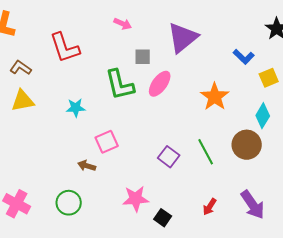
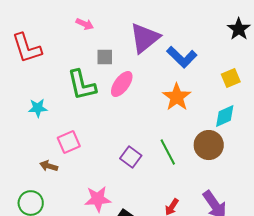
blue L-shape: (244, 57) -> (182, 57), moved, size x1.4
cyan diamond: (263, 116) -> (225, 116), turned 35

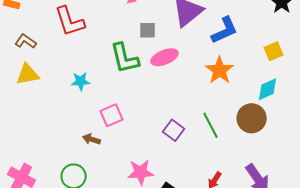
blue L-shape: (182, 57) -> (225, 30), turned -68
pink ellipse: (122, 84) -> (165, 57), turned 32

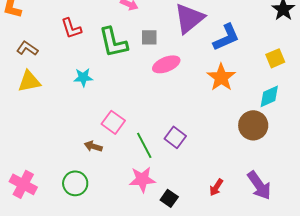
red L-shape: (70, 21) -> (71, 28), size x0.7
green L-shape: (125, 58) -> (113, 42), moved
cyan star: (81, 81) -> (83, 77), moved
pink square: (112, 115) -> (113, 122), turned -30
green line: (211, 125) -> (144, 145), moved

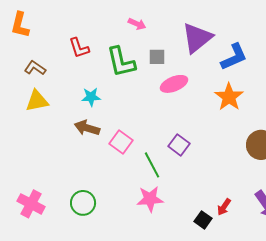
purple square: (175, 137) -> (179, 145), moved
brown arrow: (93, 146) -> (87, 128), moved, size x1.4
black square: (169, 198) -> (203, 220), moved

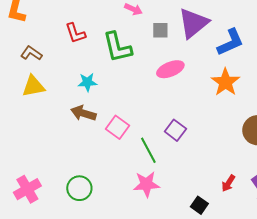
gray square: (157, 57) -> (160, 30), moved
pink cross: (31, 204) -> (27, 189), turned 32
red arrow: (224, 207) -> (228, 183), moved

